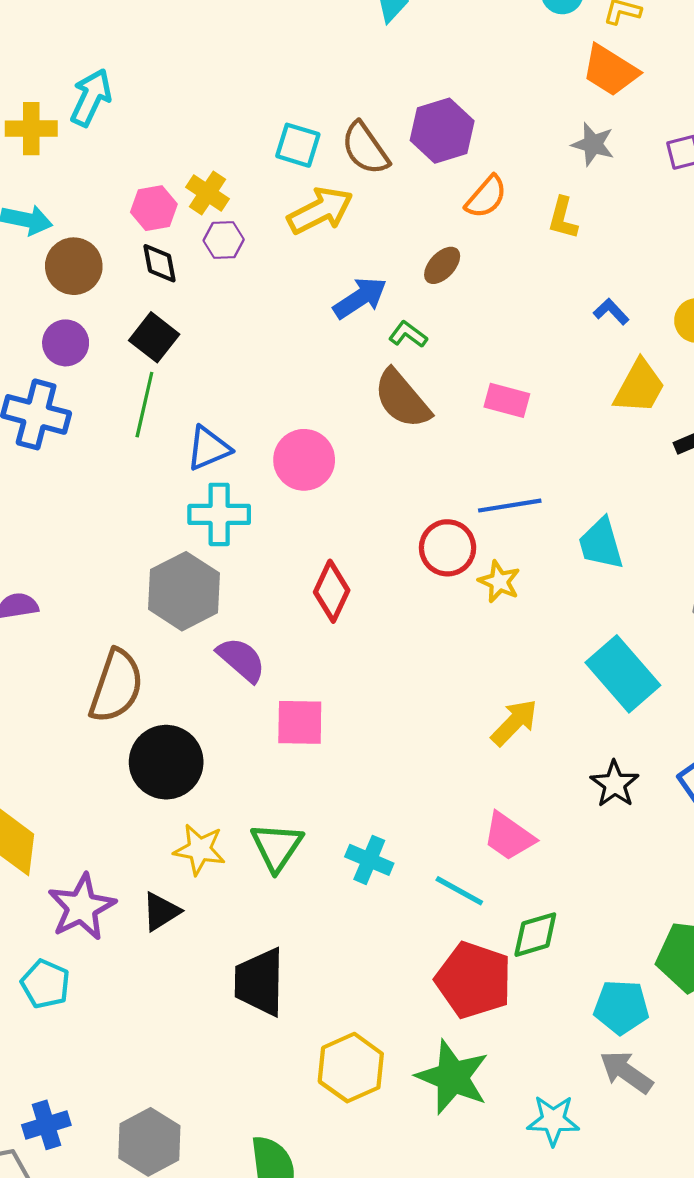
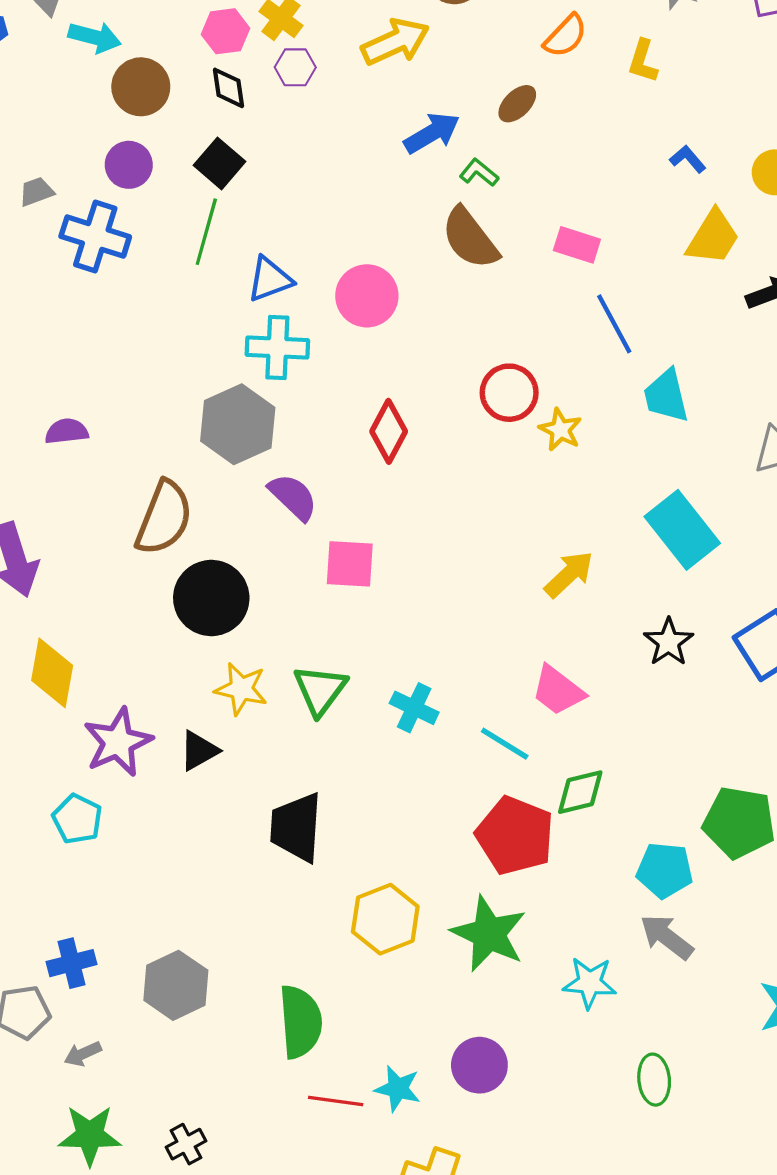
blue line: (510, 506) -> (614, 324), moved, turned 68

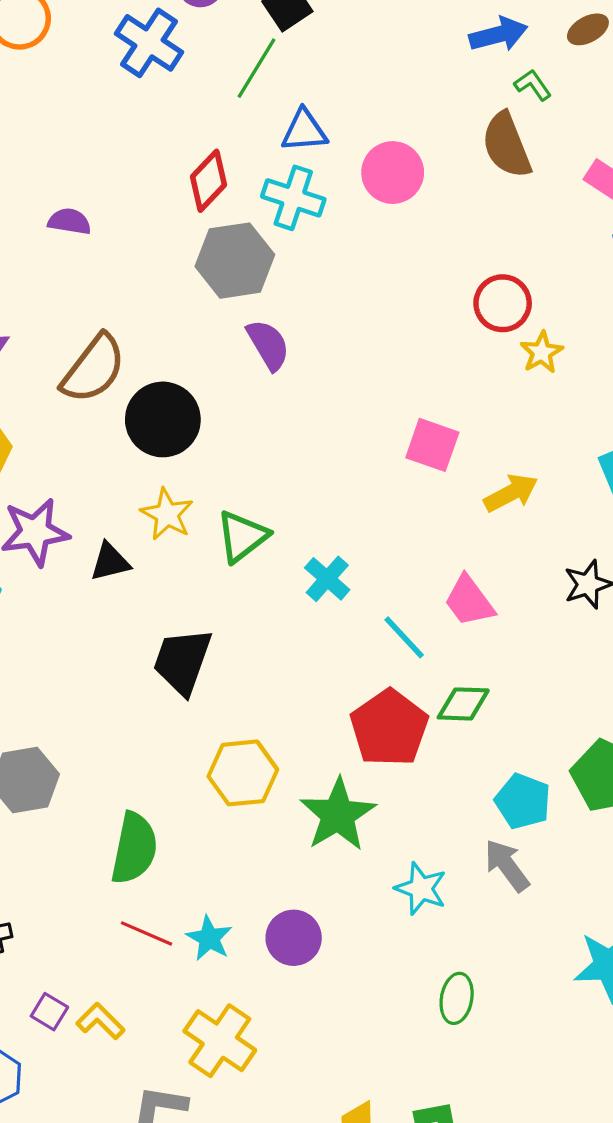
red diamond: (389, 431) -> (209, 181), moved
brown semicircle: (164, 518) -> (93, 369), moved
pink square: (350, 564) -> (432, 445), moved

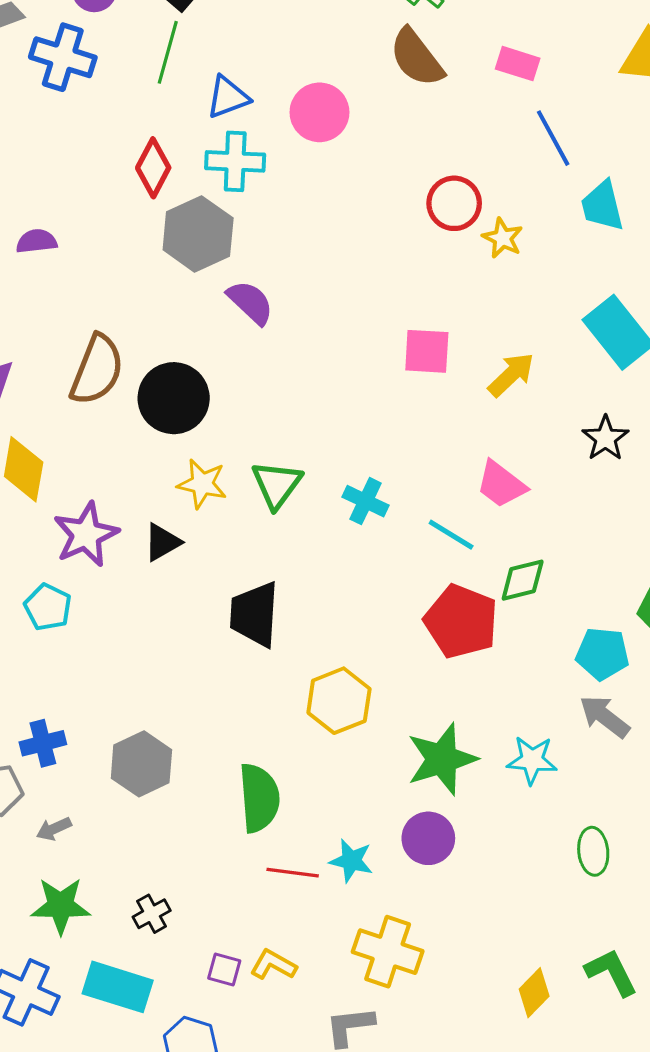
green star: (338, 815) -> (442, 759), moved, turned 30

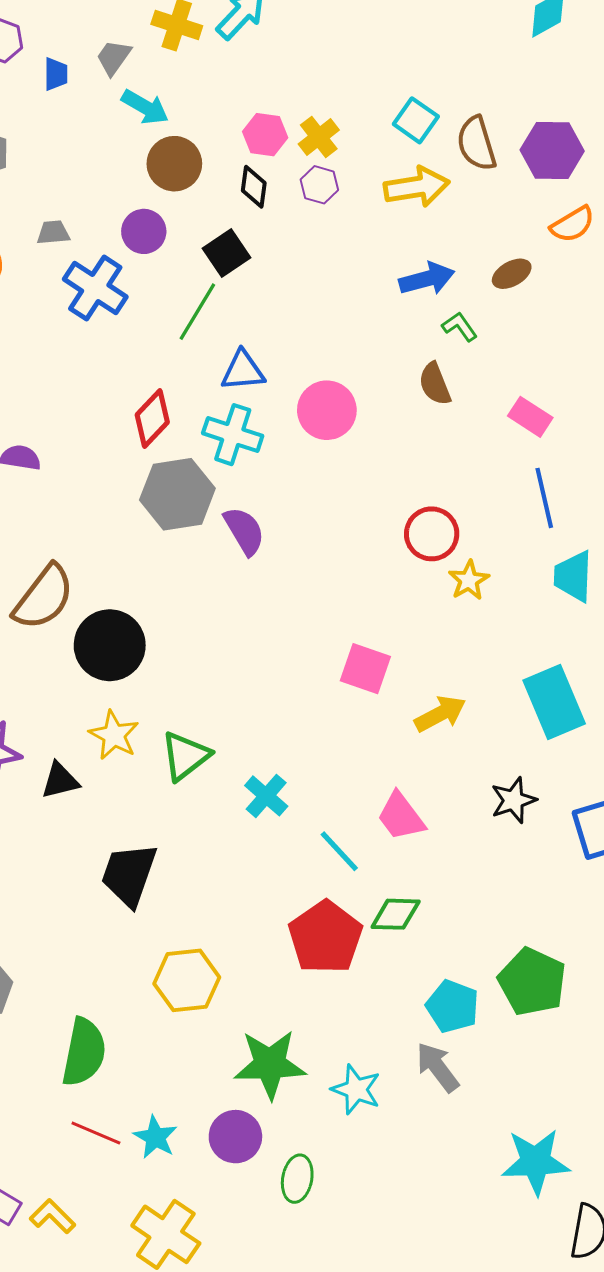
brown semicircle: (417, 58) -> (435, 384), size x0.7
purple semicircle: (250, 302) -> (244, 531), moved
green ellipse: (593, 851) -> (297, 1179), moved

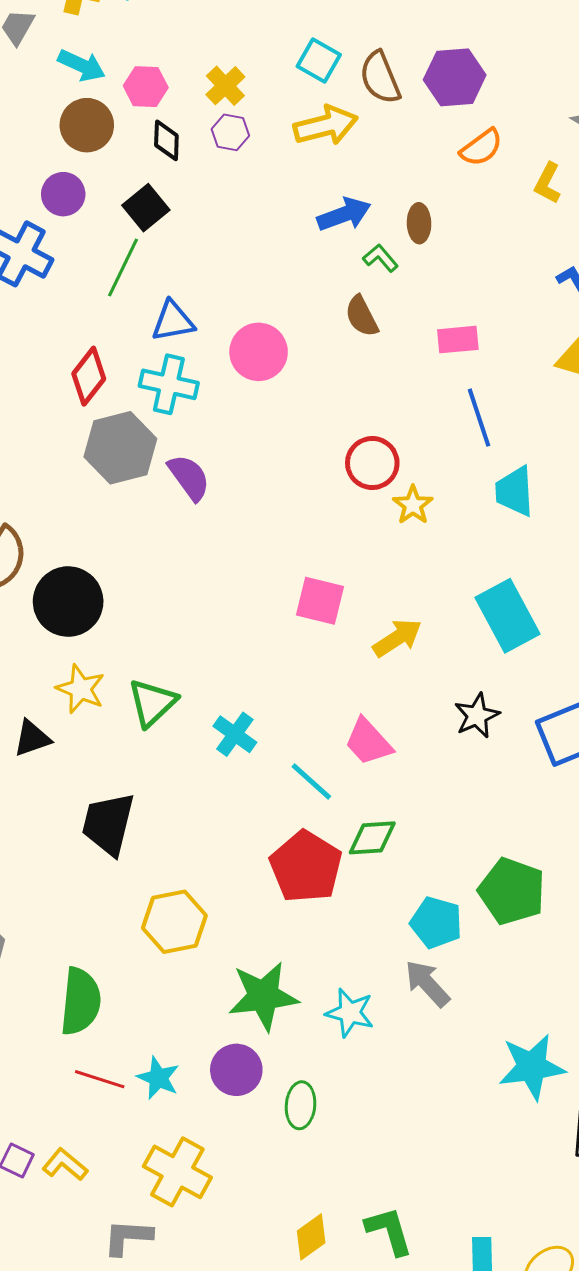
cyan arrow: (145, 107) -> (82, 65), moved
pink hexagon: (265, 135) -> (146, 87), moved
brown ellipse: (512, 274) -> (419, 223), moved, turned -57
pink rectangle: (530, 417) -> (458, 340), turned -33

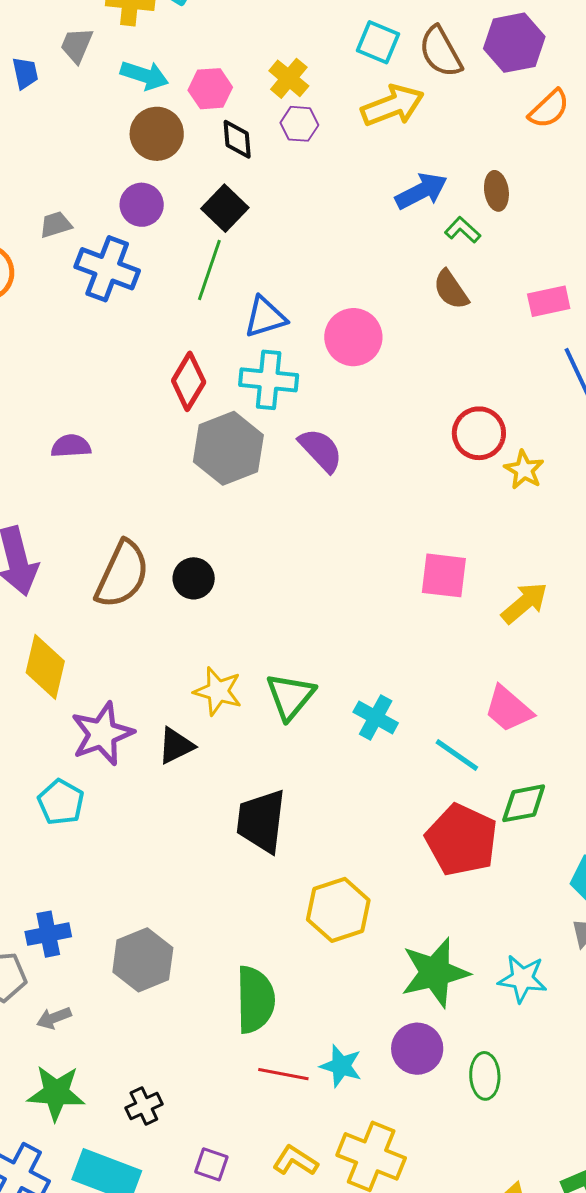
purple semicircle: (189, 477) -> (321, 450), moved
black circle: (68, 602) -> (194, 578), moved, size x0.6
yellow L-shape: (65, 1165) -> (295, 1161), moved

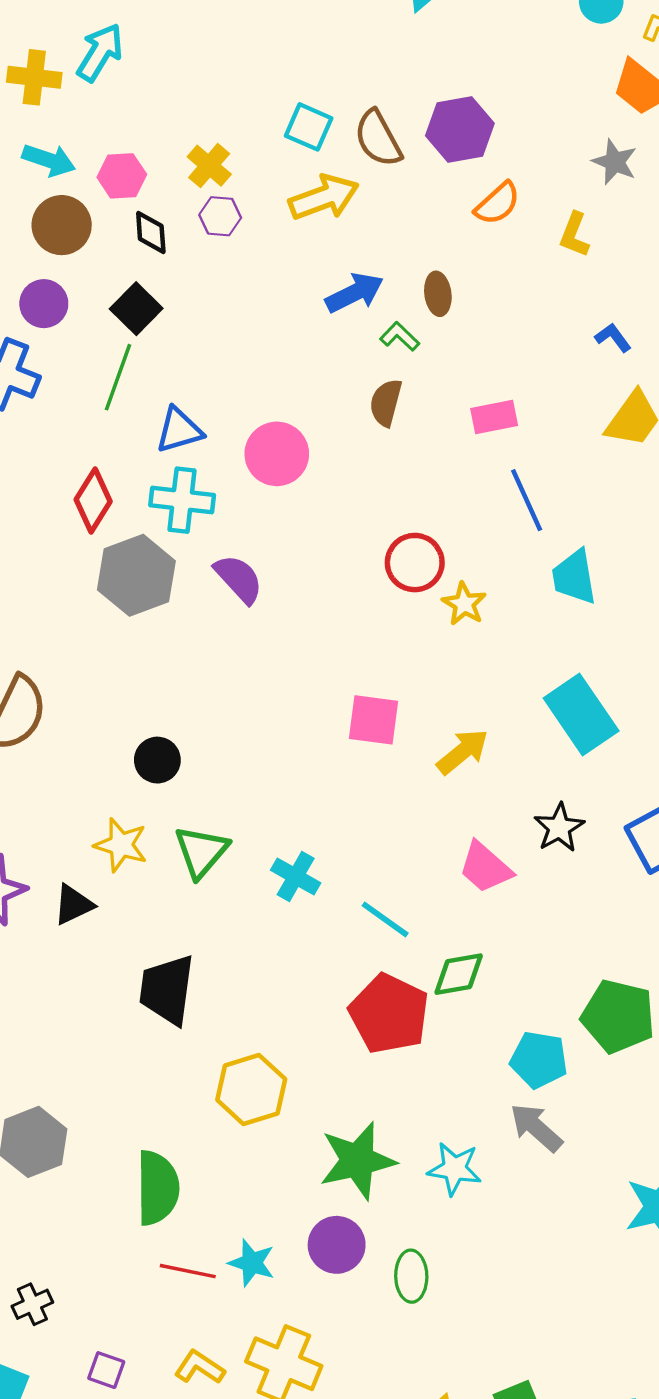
brown semicircle: (451, 290) -> (386, 403), turned 48
black circle: (194, 578) -> (157, 760), moved
pink trapezoid: (508, 709) -> (485, 867), moved

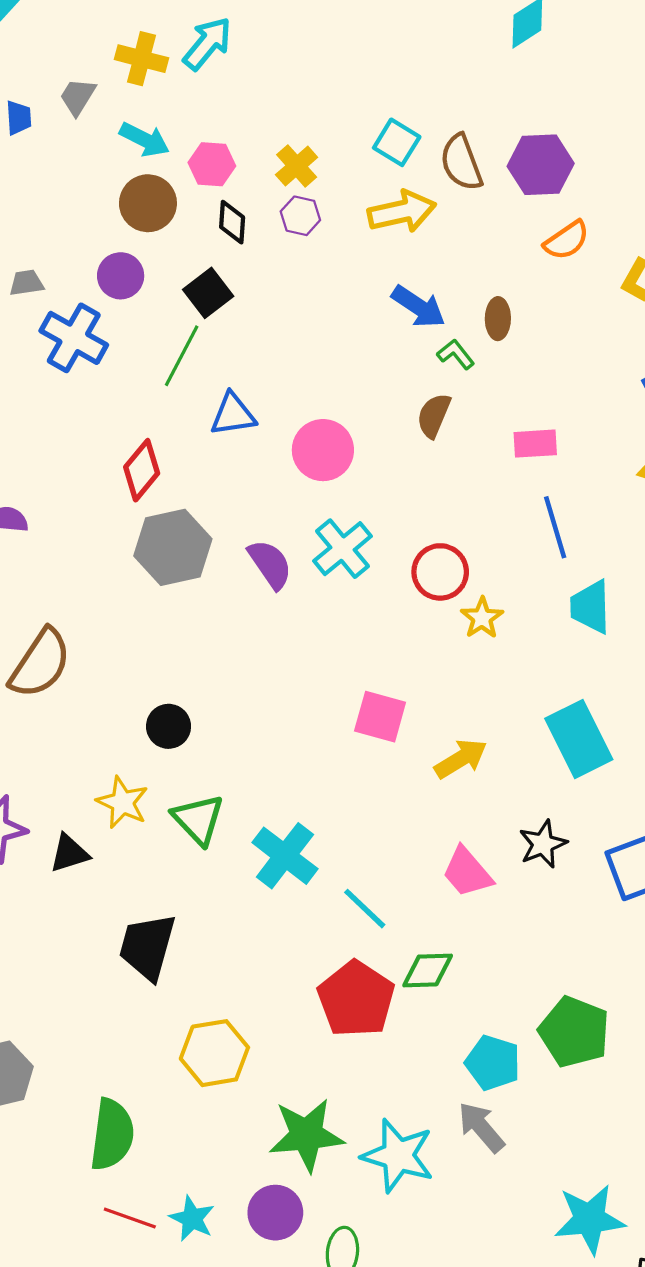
blue arrow: (354, 293) -> (418, 307), turned 52
cyan cross: (182, 500) -> (342, 549), moved, turned 36
green triangle: (201, 852) -> (198, 819), turned -32
cyan cross: (296, 876) -> (285, 856), size x1.4
cyan star: (455, 1169) -> (398, 1156), size x1.4

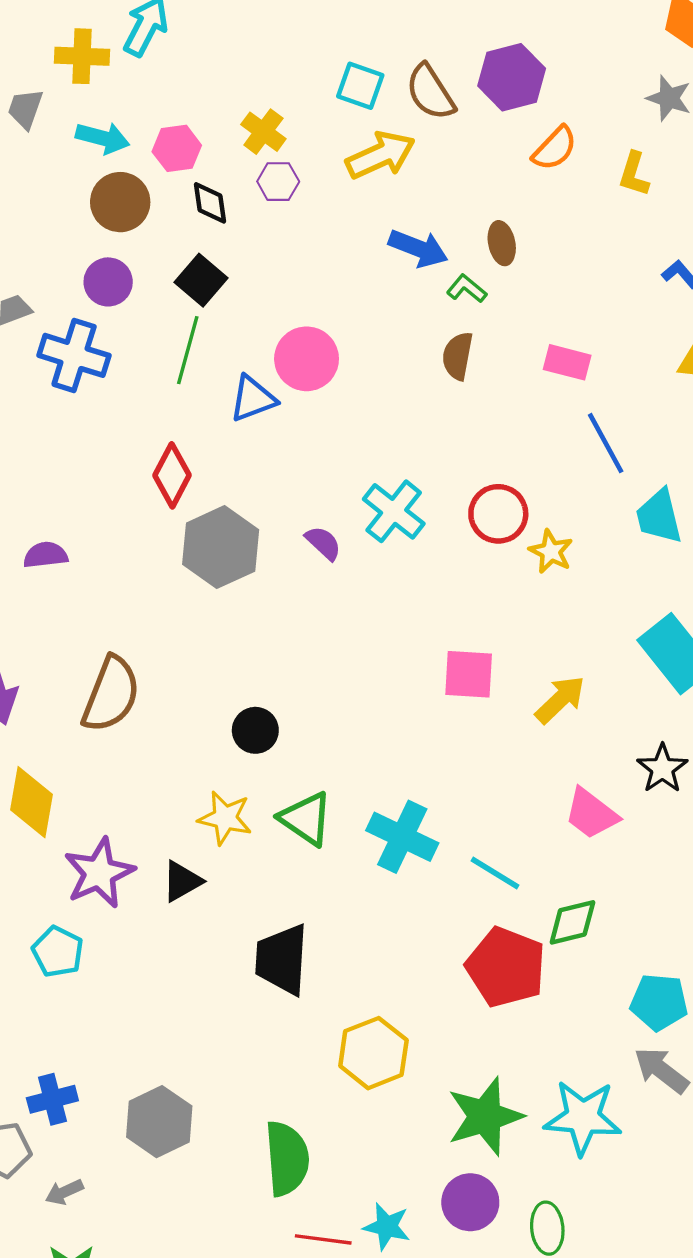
pink rectangle: (535, 444) -> (567, 362), turned 30
pink circle: (323, 450) -> (307, 359), moved
purple semicircle: (270, 564) -> (323, 543), size x0.7

